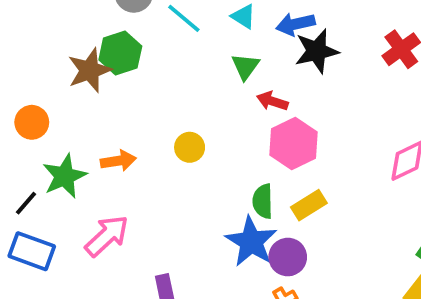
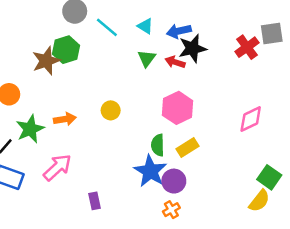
red arrow: (272, 101) -> (175, 62), moved

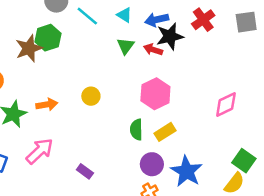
red cross: (247, 47) -> (203, 20), moved
blue star: (150, 171) -> (187, 171), moved
purple rectangle: (95, 201) -> (85, 171), moved, turned -42

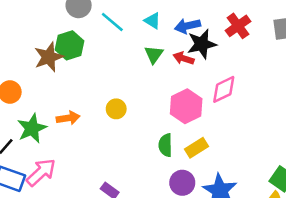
pink diamond: (226, 104) -> (224, 89), moved
pink arrow: (40, 151) -> (41, 172), moved

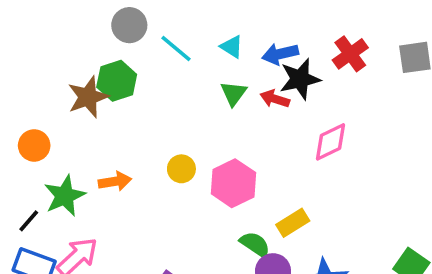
pink hexagon: (186, 106) -> (233, 183), moved
green semicircle: (165, 145) -> (255, 244), moved, turned 125

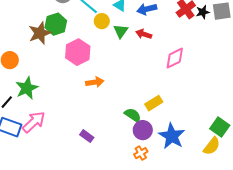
black star: (300, 79) -> (203, 12), moved, size x0.6
yellow circle: (181, 169) -> (102, 21), moved
orange arrow: (115, 181) -> (95, 82), moved
pink hexagon: (233, 183) -> (78, 52), moved

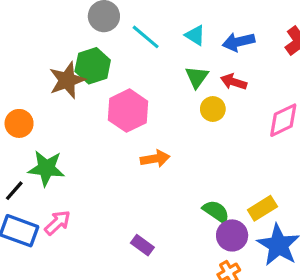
yellow circle: (102, 21) -> (213, 109), moved
green star: (27, 88) -> (46, 168), turned 30
yellow rectangle: (154, 103) -> (262, 208), moved
pink arrow: (34, 122) -> (57, 223), size x0.7

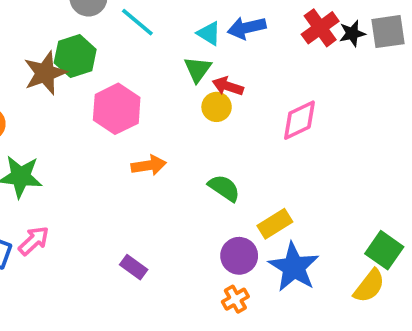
cyan triangle: (195, 35) -> (209, 33), moved
red arrow: (234, 82) -> (228, 86), moved
green semicircle: (216, 211) -> (224, 188), moved

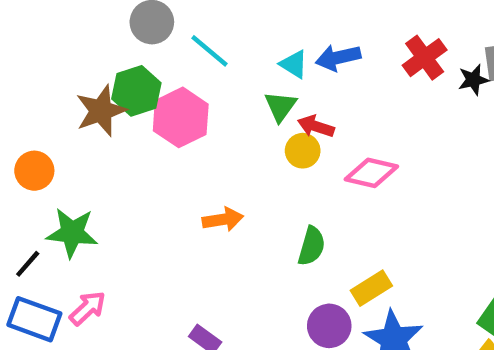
black star: (352, 33) -> (473, 80), moved
pink hexagon: (117, 109) -> (181, 117), moved
pink diamond: (299, 120) -> (371, 173), moved, turned 39
green semicircle: (224, 188) -> (312, 246), turned 72

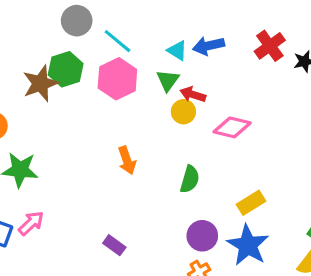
pink hexagon: (181, 117) -> (117, 79), moved
orange arrow: (223, 219) -> (127, 160), turned 80
yellow rectangle: (371, 288) -> (251, 203), moved

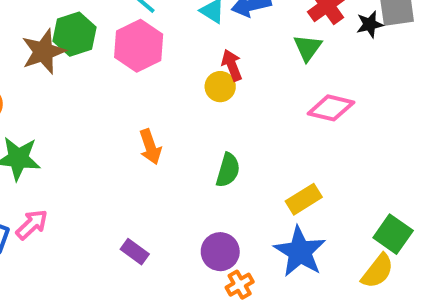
green triangle: (168, 80) -> (308, 48), moved
red arrow: (193, 94) -> (232, 65), turned 50
pink diamond: (232, 127) -> (331, 108), moved
purple circle: (202, 236) -> (220, 252), moved

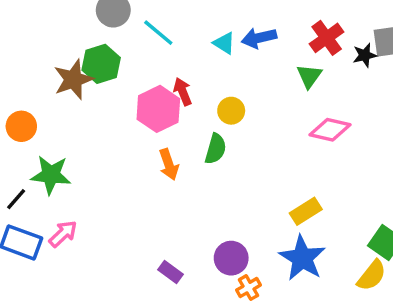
pink hexagon: (139, 46) -> (158, 109), moved
red arrow: (232, 65) -> (183, 92), moved
green semicircle: (228, 170) -> (216, 149), moved
purple rectangle: (135, 252) -> (170, 272), moved

